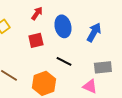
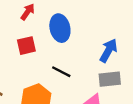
blue arrow: (94, 32) -> (109, 50), moved

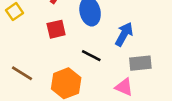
blue arrow: (109, 50) -> (124, 34), moved

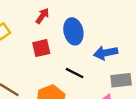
blue arrow: (124, 34) -> (106, 53), turned -130

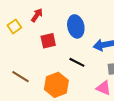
red arrow: (42, 16) -> (37, 15), moved

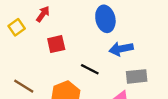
blue ellipse: (76, 26) -> (105, 19), moved

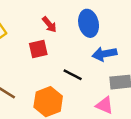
red arrow: (43, 14) -> (49, 24), moved, turned 105

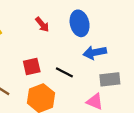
red square: (38, 49) -> (32, 67), moved

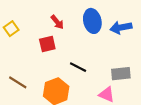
blue arrow: (95, 53) -> (121, 28), moved
red square: (32, 67) -> (47, 44), moved

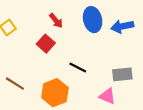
red square: (47, 44) -> (46, 44), turned -35

